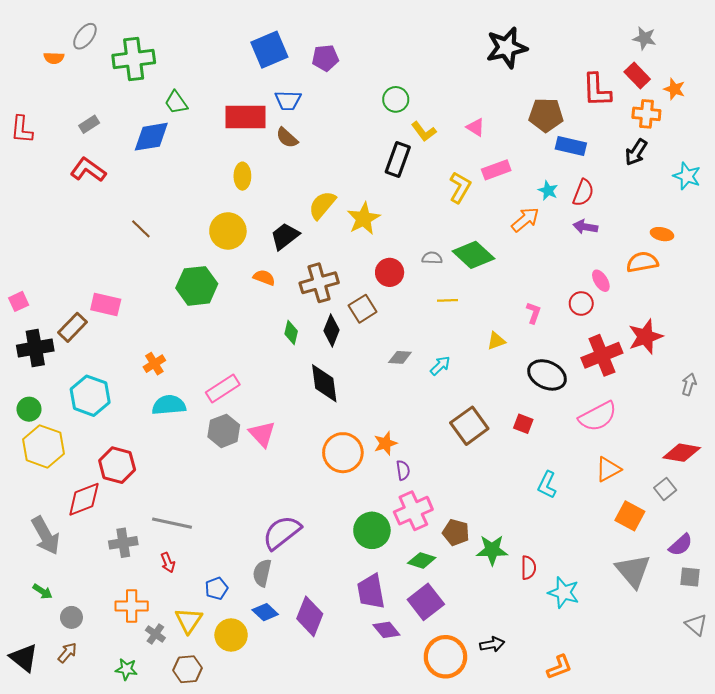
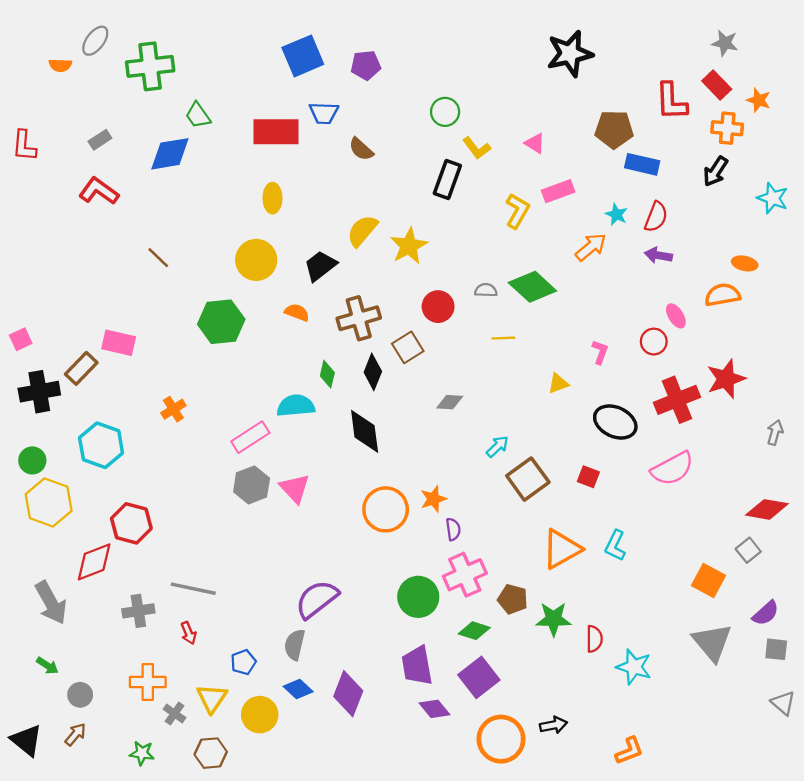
brown semicircle: (287, 138) -> (361, 149), moved
cyan arrow: (440, 366) -> (498, 446), moved
cyan semicircle: (169, 405) -> (296, 406), moved
orange triangle: (608, 469) -> (562, 549), moved, size x1.4

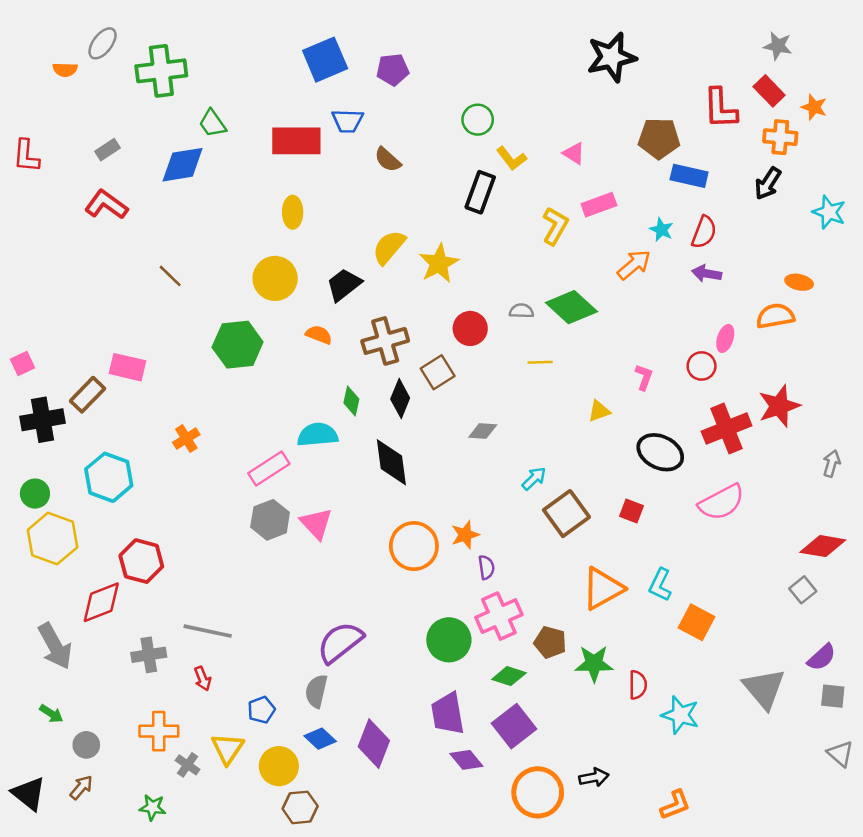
pink ellipse: (676, 316) -> (725, 338), turned 50
orange square: (709, 581) -> (697, 622), moved
brown hexagon: (211, 753) -> (300, 807), moved

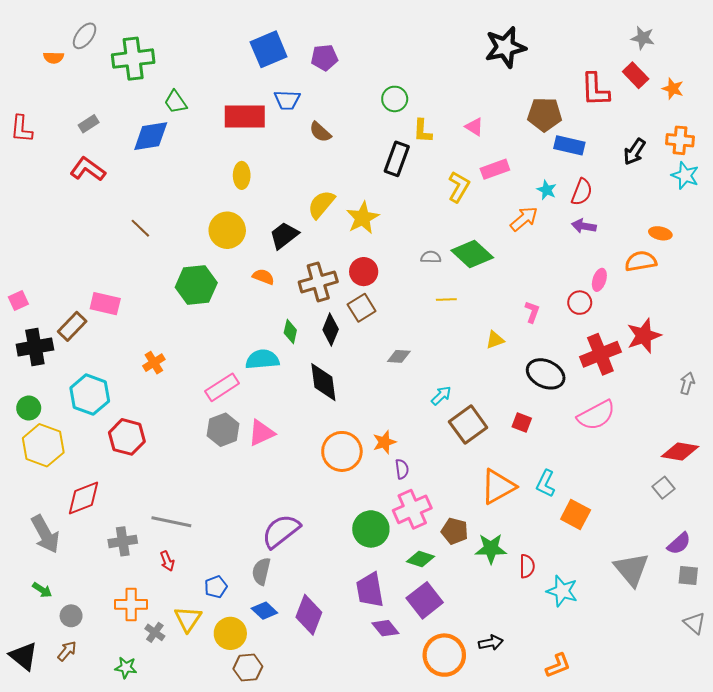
orange cross: (780, 137) -> (680, 140), moved
yellow L-shape: (511, 158) -> (423, 131), turned 40
red circle: (470, 328) -> (364, 272), moved
pink triangle: (316, 524) -> (261, 433), turned 48
red hexagon: (141, 561) -> (127, 437), moved

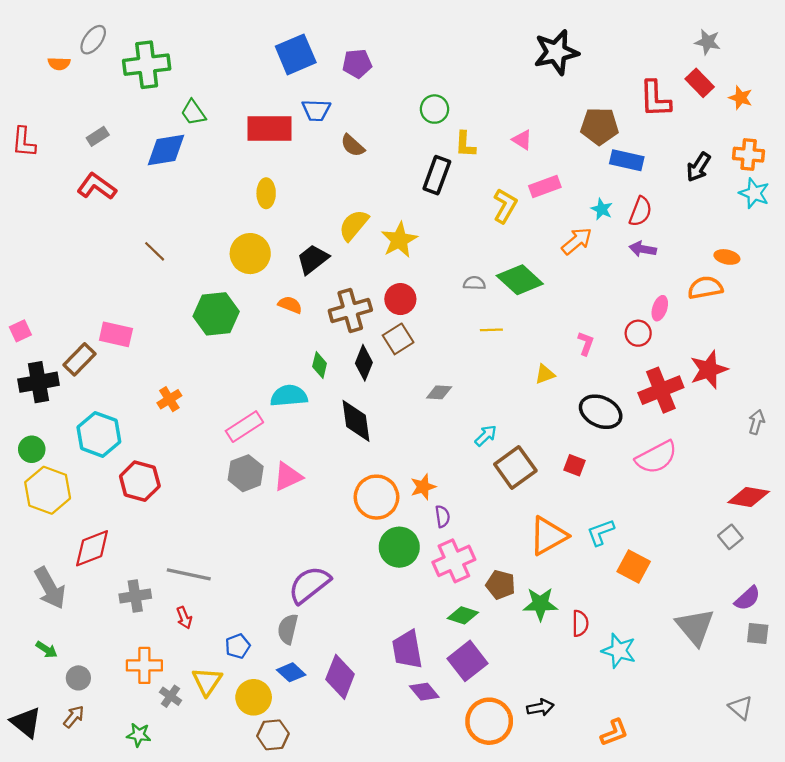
cyan L-shape: (546, 483) -> (601, 532), turned 44
green circle: (371, 529) -> (399, 547), moved
gray triangle: (694, 623) -> (741, 708), moved

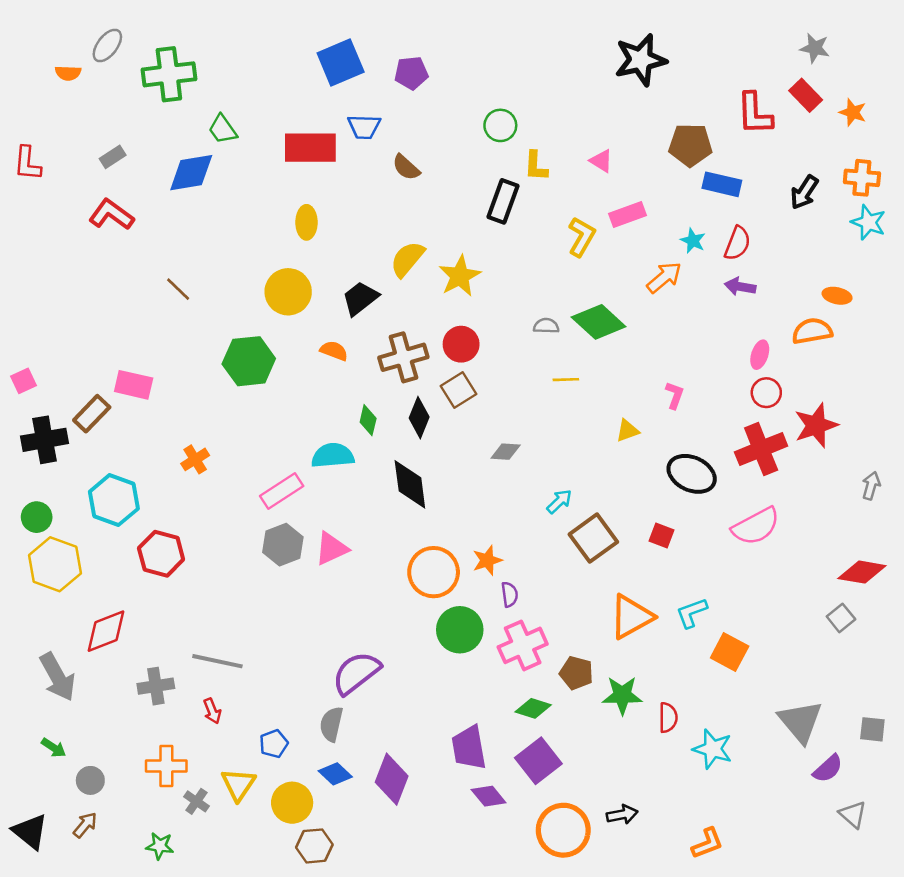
red circle: (638, 333) -> (766, 393), moved
purple semicircle: (747, 598) -> (828, 769), moved

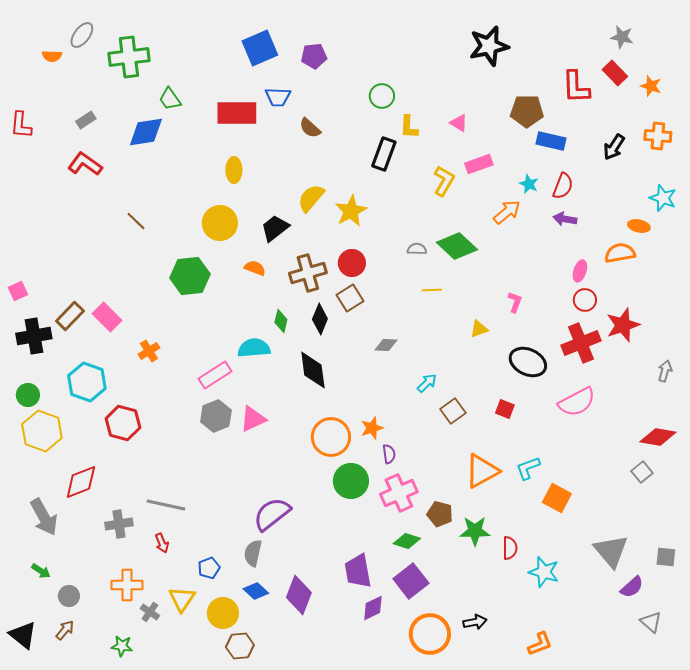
cyan star: (868, 222) -> (663, 198), moved
pink rectangle: (134, 385) -> (107, 317), moved, turned 32
brown square: (593, 538) -> (453, 411), size x0.7
purple diamond: (489, 796) -> (373, 608), turned -76

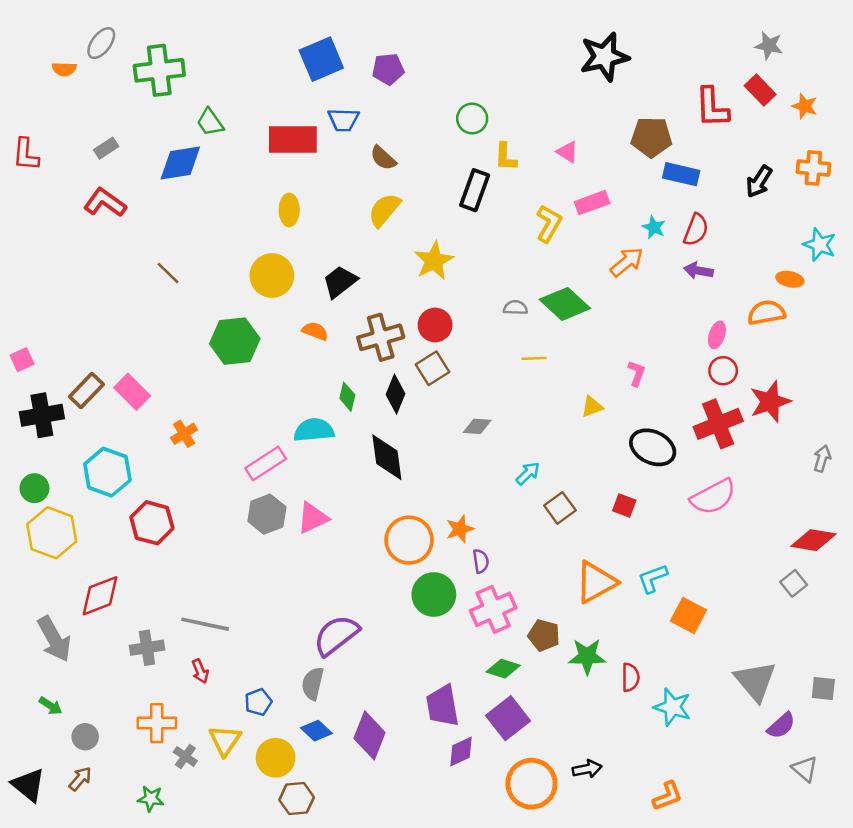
yellow semicircle: (311, 198) -> (384, 210), moved

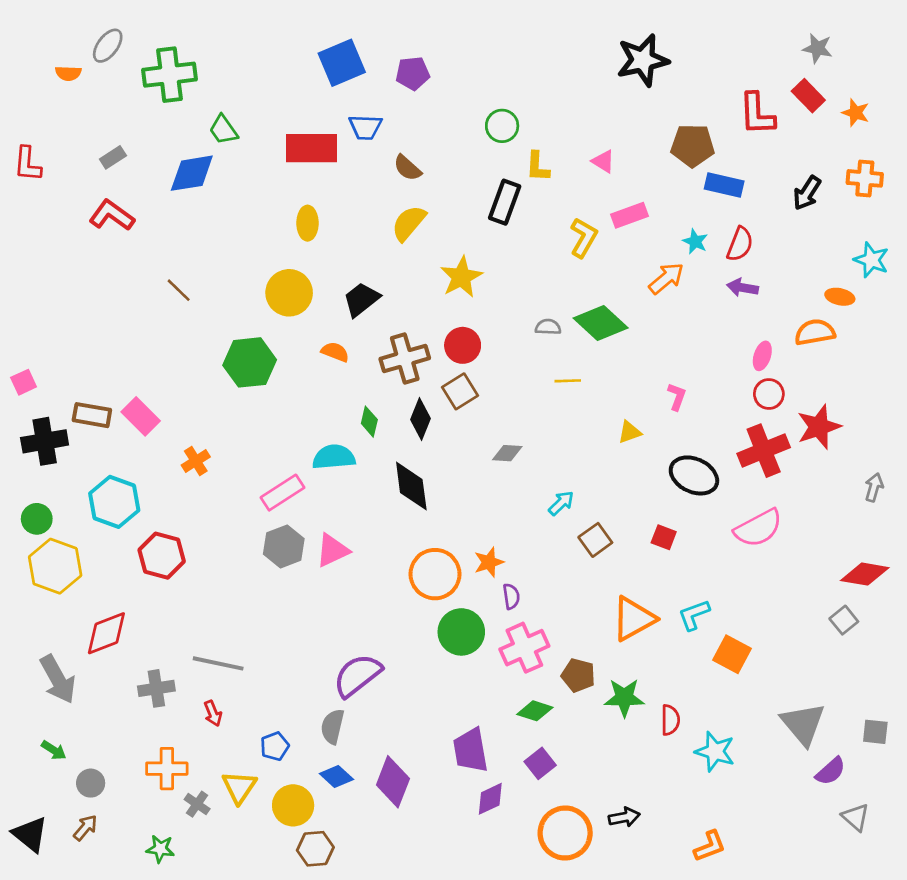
brown rectangle: (86, 391) -> (92, 415), turned 56
purple square: (508, 718) -> (540, 763), size x0.7

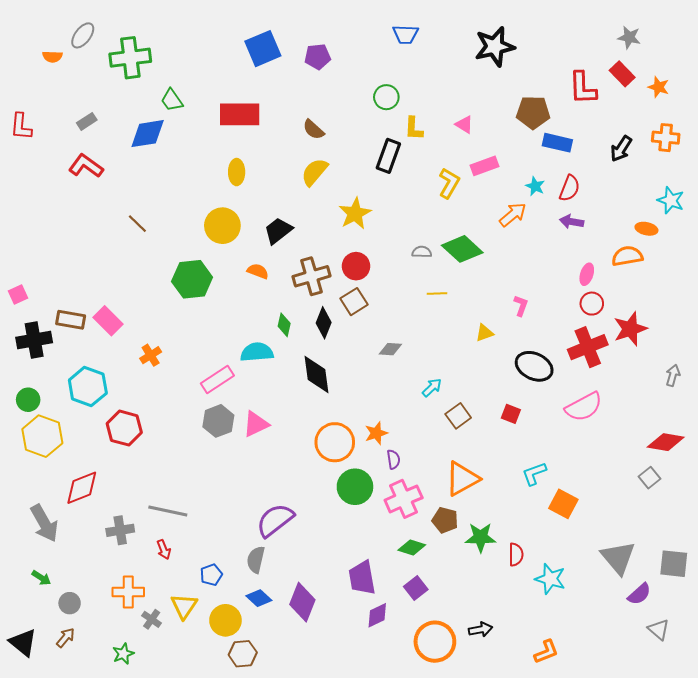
blue trapezoid: (365, 127) -> (406, 34), moved
orange triangle: (633, 619) -> (462, 479), moved
gray square: (875, 732) -> (674, 564), size x1.4
green star: (160, 849) -> (123, 654), turned -30

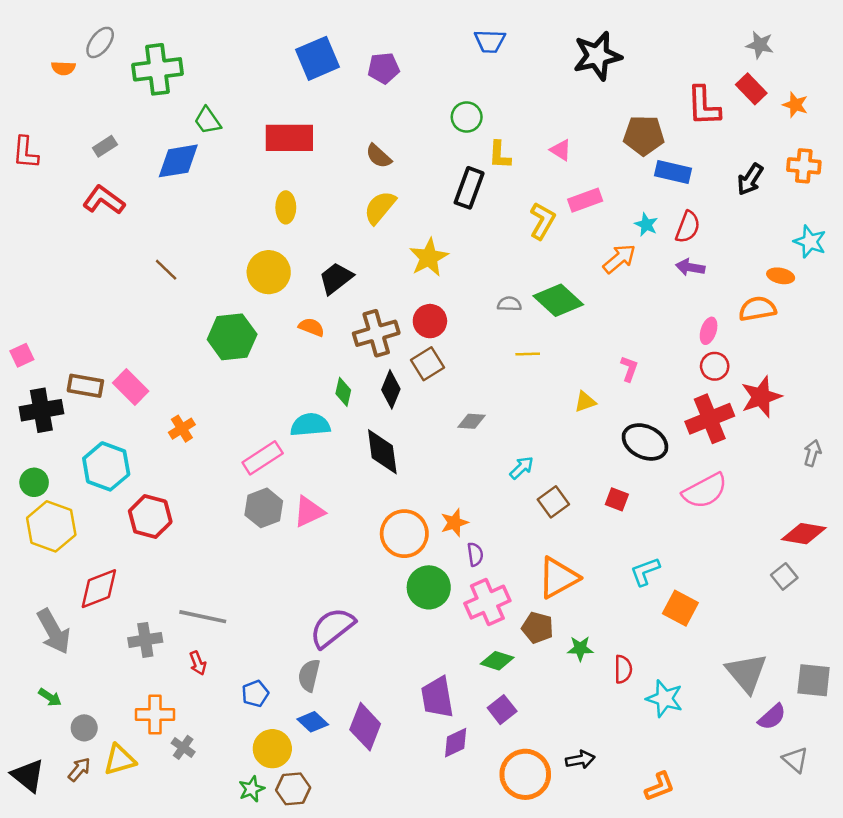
green star: (480, 537) -> (580, 648), size x0.7
yellow triangle: (184, 606) -> (120, 760), moved, turned 40
green star: (123, 654) -> (252, 789), moved

